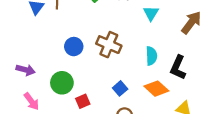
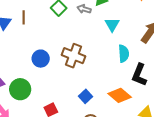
cyan semicircle: (151, 56) -> (124, 54), moved
green circle: (62, 83) -> (20, 89), moved

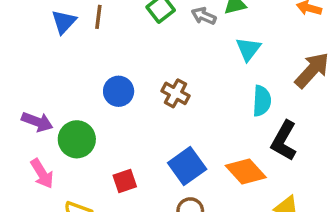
brown cross: (74, 56) -> (176, 93), size x0.7
blue square: (85, 96) -> (187, 166), size x1.5

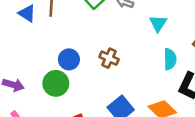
blue triangle: (64, 22) -> (27, 13), turned -36
green circle: (77, 139) -> (56, 83), moved

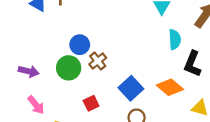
brown cross: (109, 58) -> (98, 61), moved, turned 30

